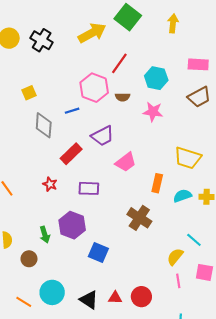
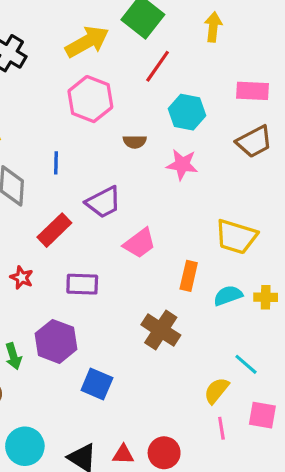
red line: (119, 63) -> (158, 66), moved
pink hexagon: (94, 88) -> (90, 99), moved
blue line: (72, 111) -> (56, 163), turned -72

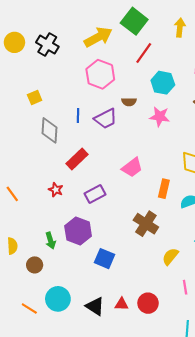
purple trapezoid: (104, 202) -> (106, 119), moved
purple rectangle: (82, 284) -> (95, 194), turned -30
yellow semicircle: (217, 391) -> (170, 256), moved

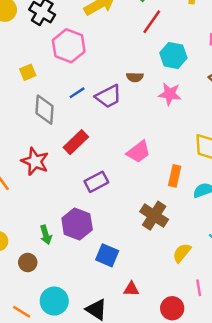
pink hexagon: (100, 74) -> (69, 46), moved
blue line: (78, 116) -> (77, 93), turned 56
red star: (56, 190) -> (35, 161), moved, size x1.6
red circle: (148, 303) -> (172, 308), moved
red triangle: (122, 304) -> (131, 289), moved

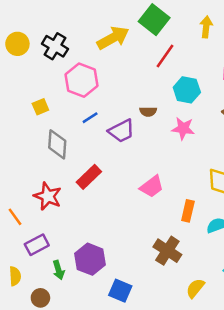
blue line: (77, 93) -> (90, 118), moved
purple rectangle: (96, 182) -> (37, 245), moved

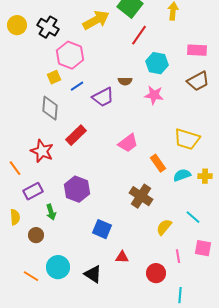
yellow square: (40, 107) -> (54, 77), moved
orange rectangle: (188, 211) -> (158, 163), turned -48
purple hexagon: (90, 259) -> (77, 189), moved

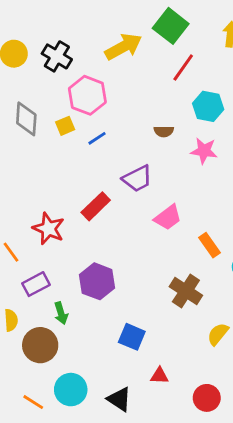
purple trapezoid: (103, 97) -> (137, 179), moved
gray diamond: (50, 108) -> (26, 119), moved
brown circle: (36, 235) -> (40, 345), size x1.6

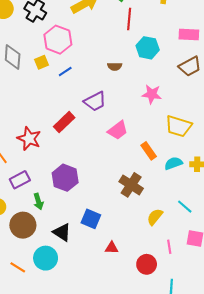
red line: (183, 68) -> (129, 19), turned -30
pink star: (204, 151) -> (152, 94), moved
black triangle: (119, 399) -> (62, 232), moved

